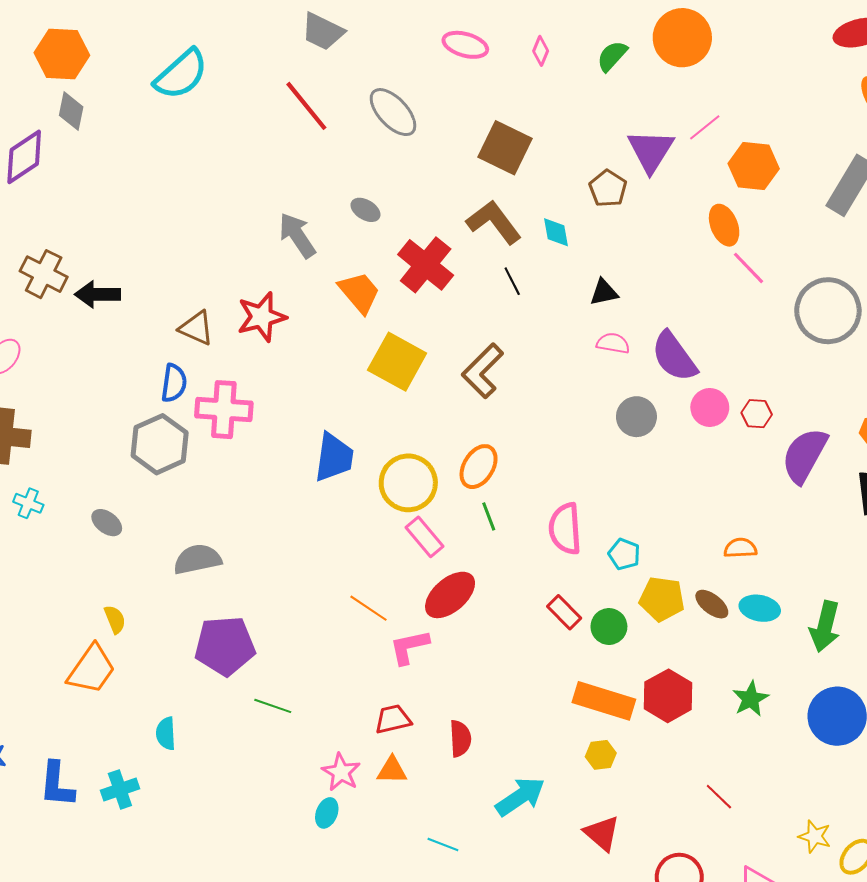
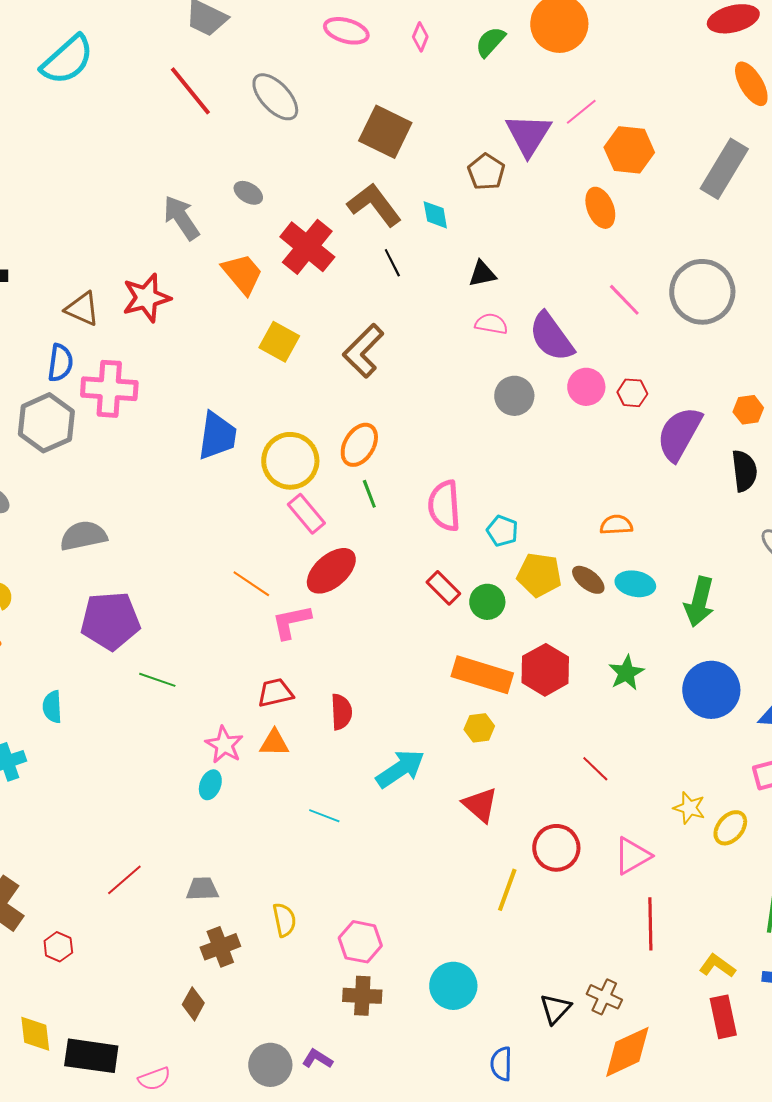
pink line: (749, 268) -> (624, 300), moved
yellow square: (397, 362) -> (279, 342), size x0.7

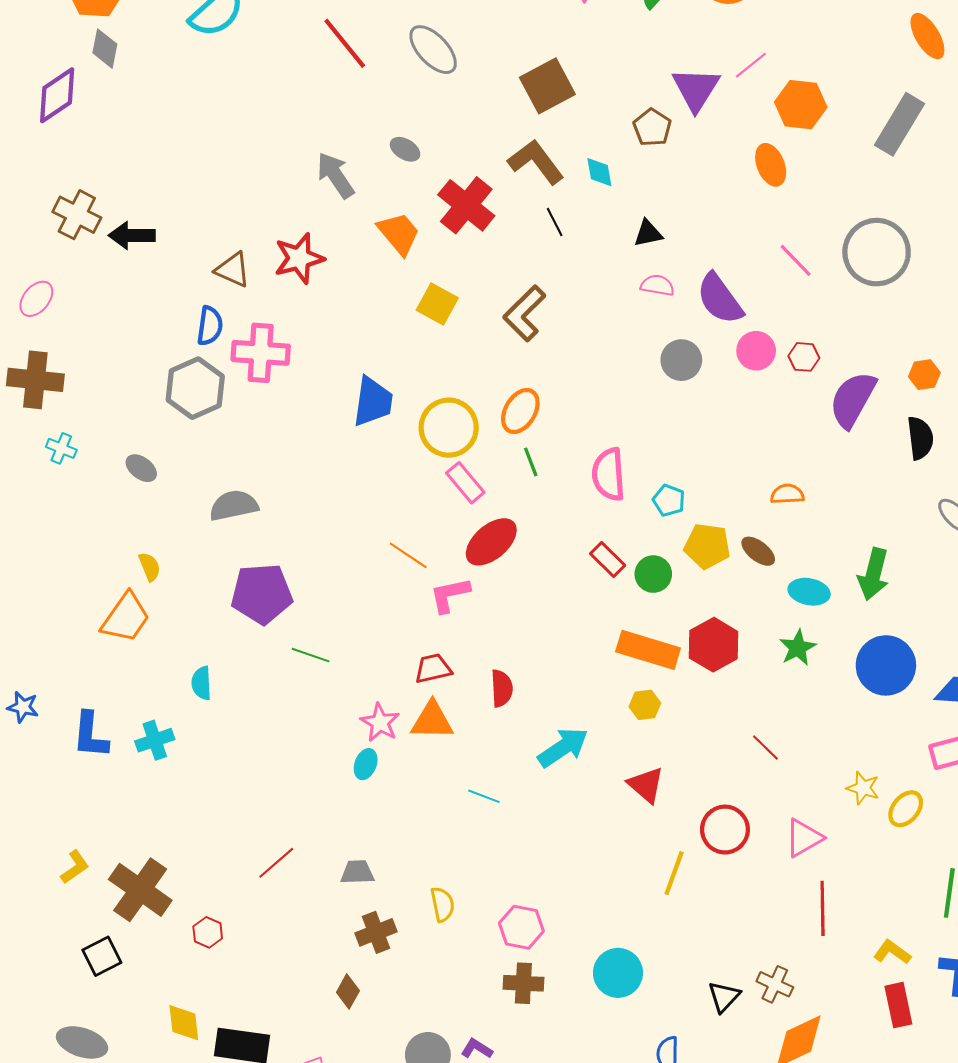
brown square: (385, 132) -> (547, 86), turned 36
cyan ellipse: (635, 584) -> (809, 592), moved
orange triangle: (274, 743) -> (432, 720), size x1.4

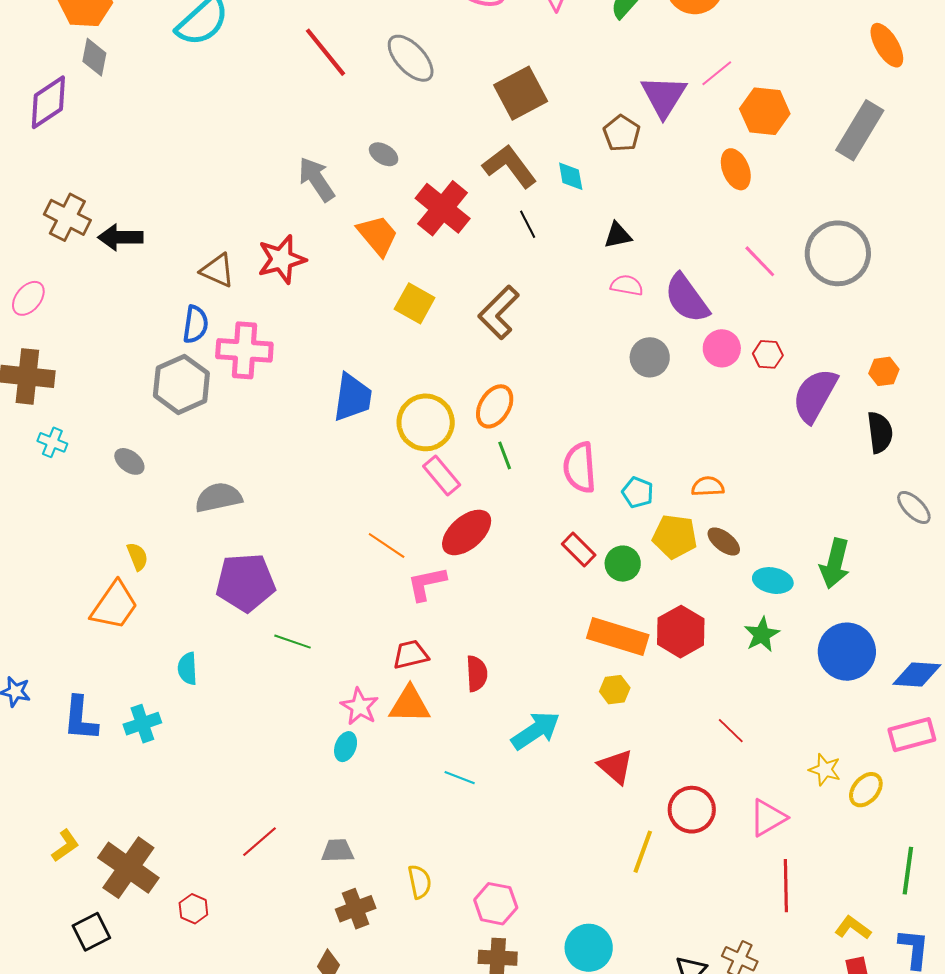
orange semicircle: (787, 494) -> (708, 486), moved

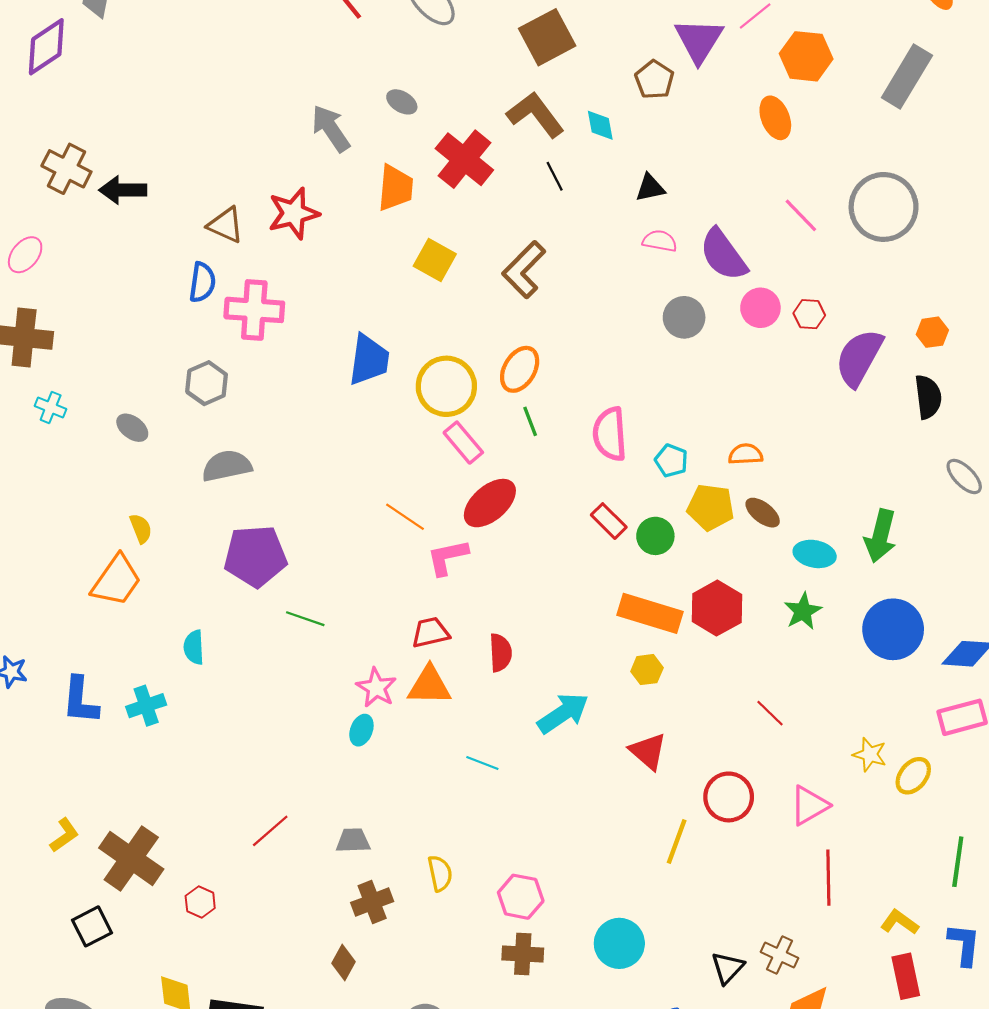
orange trapezoid: (378, 235) -> (395, 188), turned 45
gray hexagon: (181, 384) -> (207, 383), moved, size x0.7

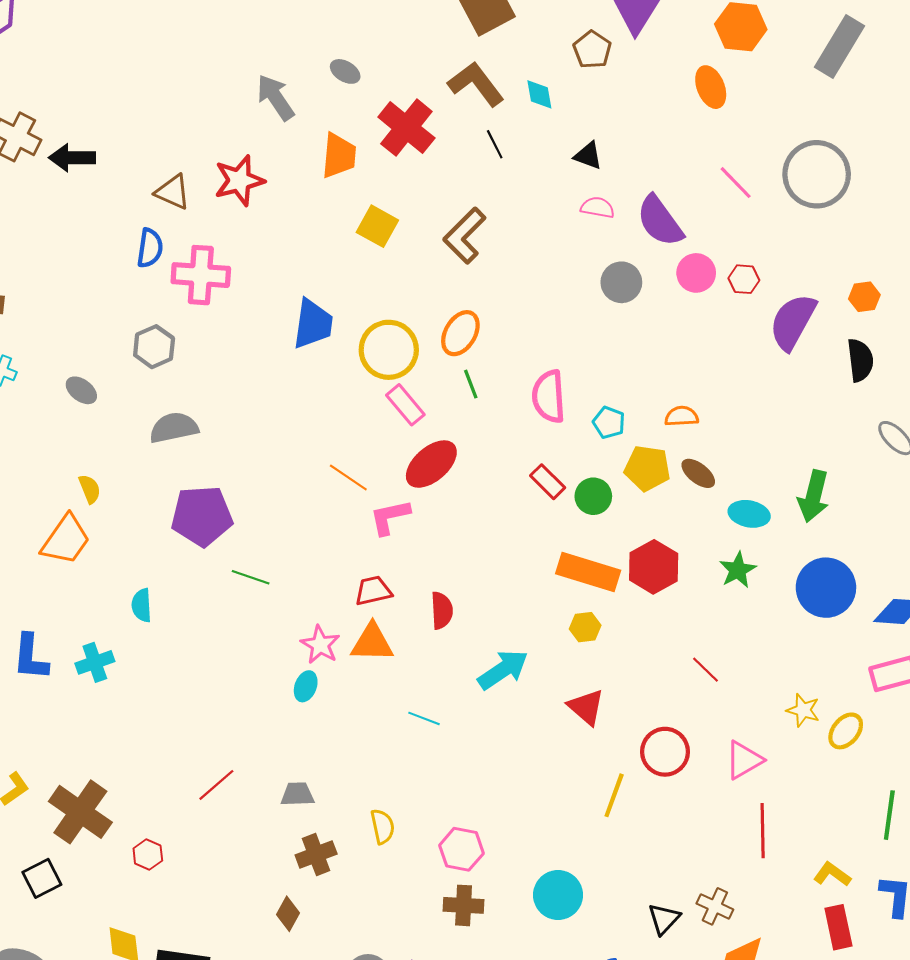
black triangle: (650, 188) -> (588, 156), turned 32

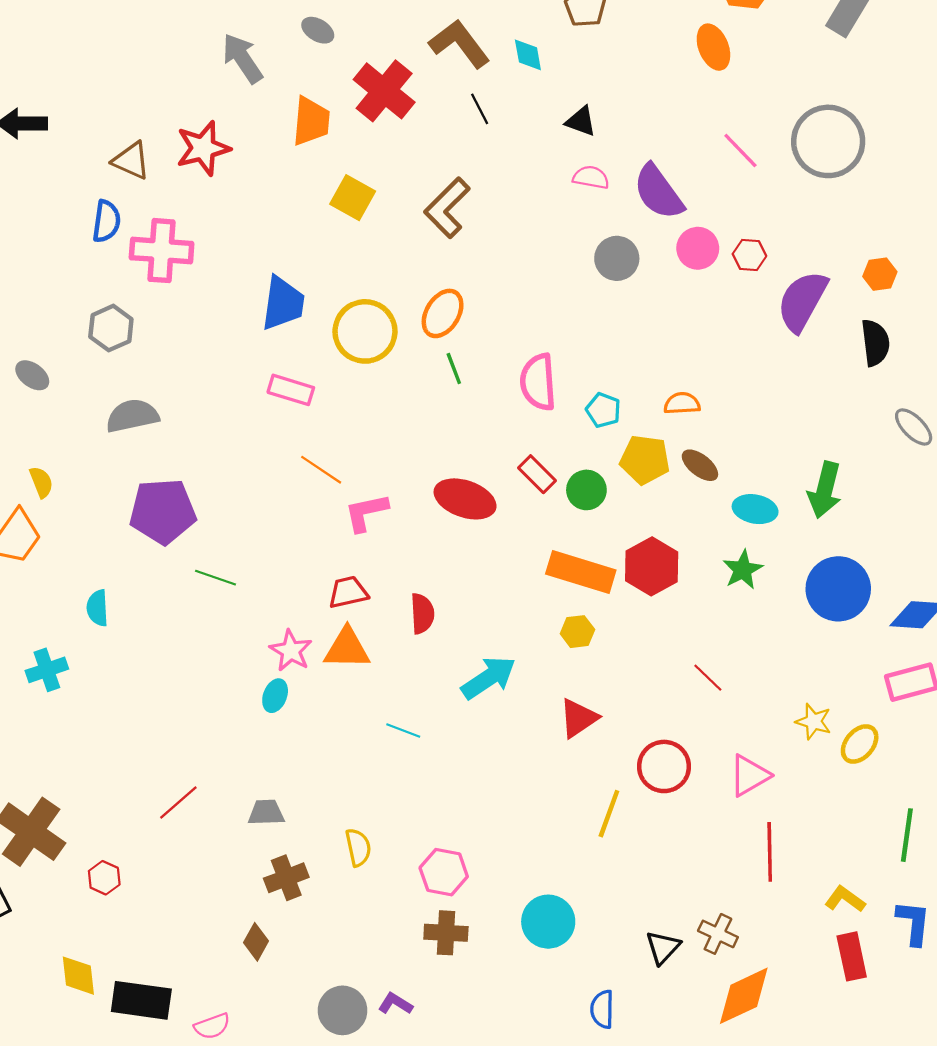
pink rectangle: (405, 405) -> (291, 390), moved, turned -33
red ellipse: (431, 464) -> (465, 499), moved, turned 60
red triangle: (586, 707) -> (579, 718), turned 45

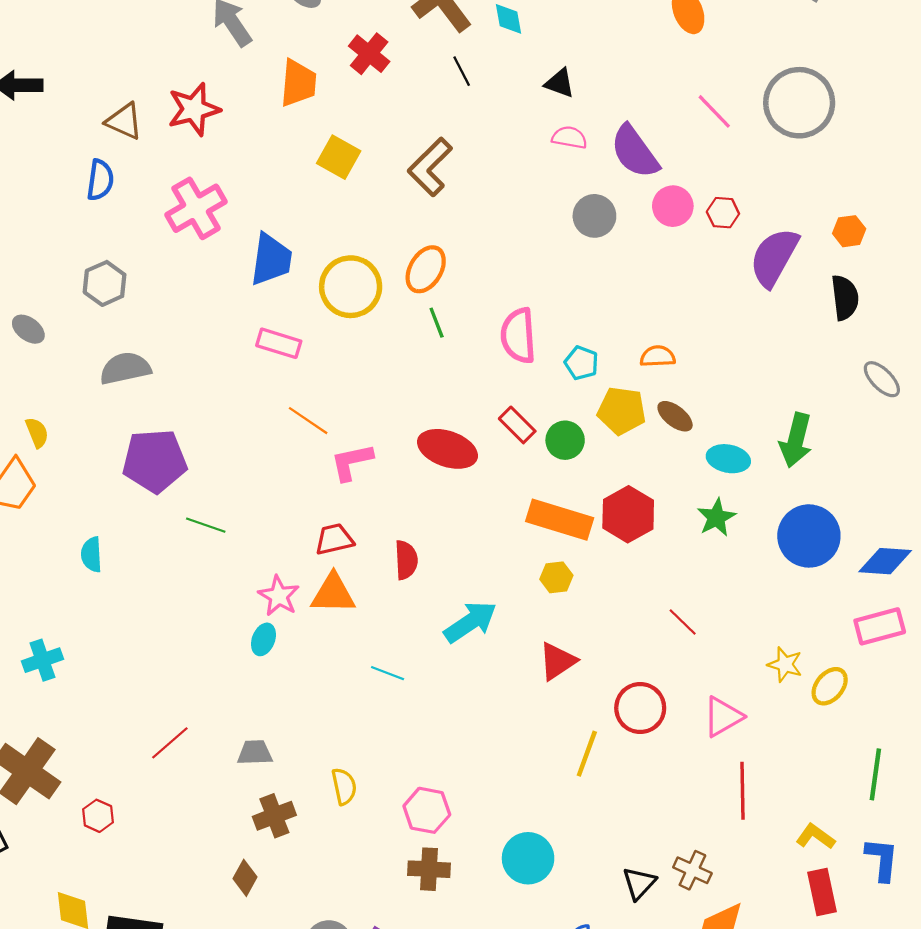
red cross: (384, 91) -> (369, 54), size x0.7
pink cross: (162, 251) -> (196, 208), moved, turned -34
cyan cross: (47, 670) -> (42, 660), moved

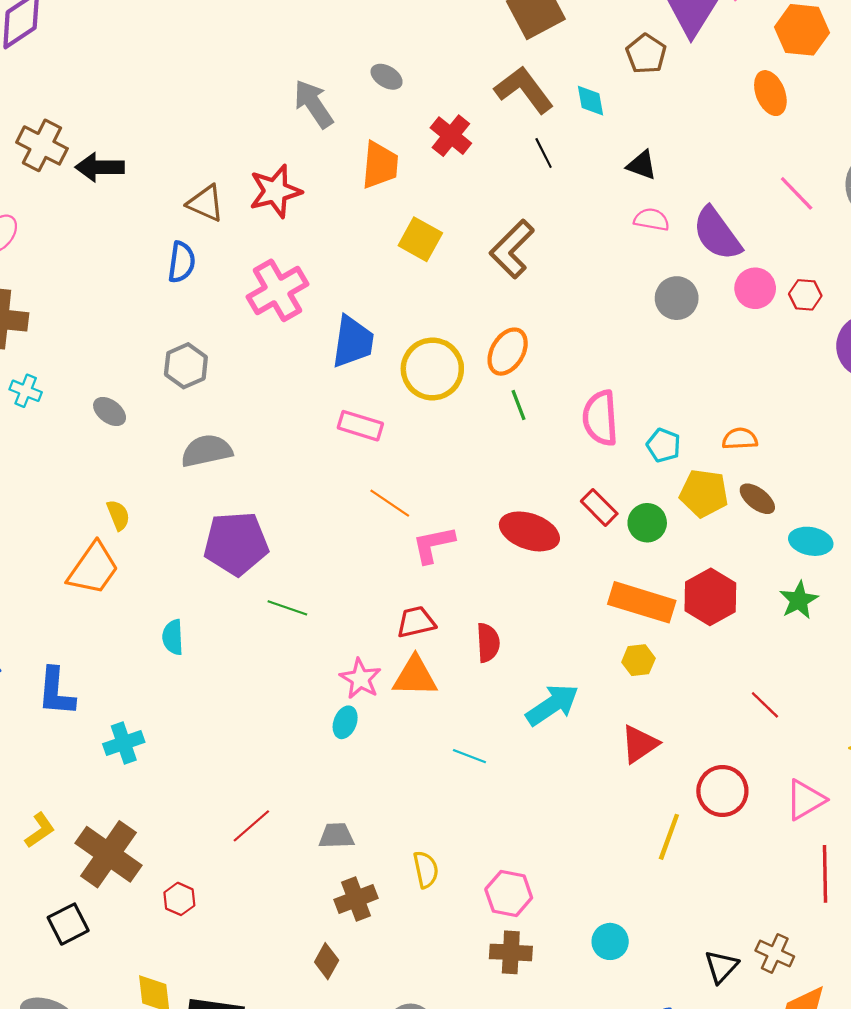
cyan circle: (528, 858) -> (610, 941), size x0.7

